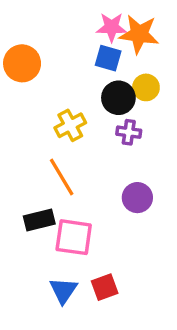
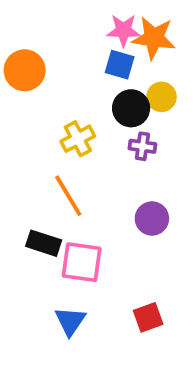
black rectangle: (39, 220) -> (44, 243), turned 32
red square: (105, 287) -> (148, 317), moved

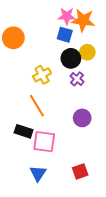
purple cross: (142, 146) -> (77, 79), turned 32

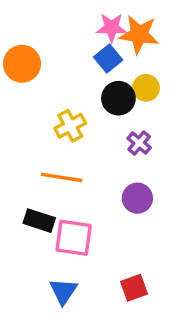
blue square: (65, 35) -> (108, 59), turned 35
purple cross: (77, 79) -> (139, 143), moved
orange line: (37, 106) -> (62, 177), turned -50

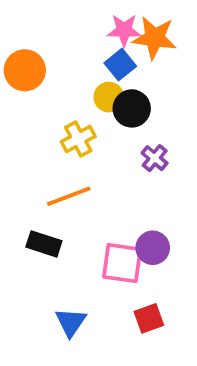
yellow circle: (146, 88) -> (109, 97), moved
orange line: (62, 177) -> (69, 196), turned -30
purple circle: (137, 198) -> (153, 248), moved
pink square: (74, 238) -> (122, 263), moved

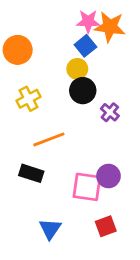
black circle: (132, 108) -> (83, 91), moved
yellow cross: (78, 139) -> (28, 99), moved

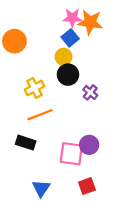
yellow cross: (28, 99) -> (35, 88), moved

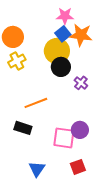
orange star: (90, 22) -> (81, 35), moved
yellow circle: (64, 57) -> (57, 51), size x1.6
yellow cross: (35, 88) -> (17, 61), moved

